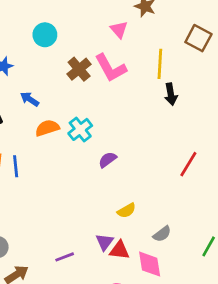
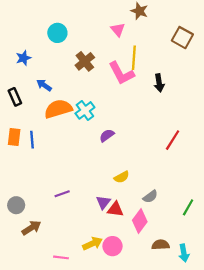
yellow line: (160, 64) -> (134, 58), moved
pink L-shape: (111, 68) -> (121, 73), moved
orange semicircle: (47, 128) -> (58, 109), size x1.4
purple line: (65, 257) -> (62, 194), moved
pink diamond: (150, 264) -> (140, 221), turned 45

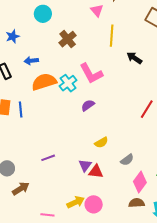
pink L-shape: (121, 73) -> (91, 73), moved
black arrow: (159, 83) -> (134, 58), turned 133
blue arrow: (44, 85) -> (31, 61), turned -40
pink diamond: (140, 221) -> (140, 182), moved

